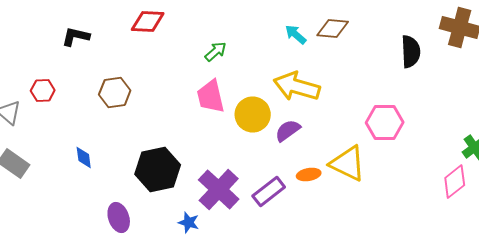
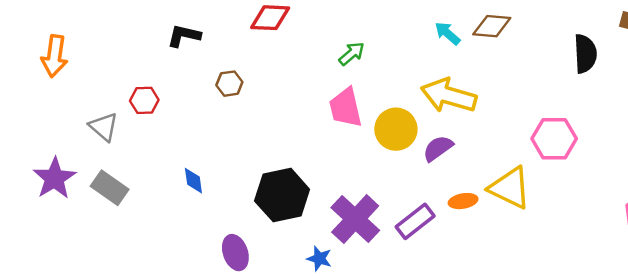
brown hexagon: (115, 92) -> (229, 84), moved, size x0.7

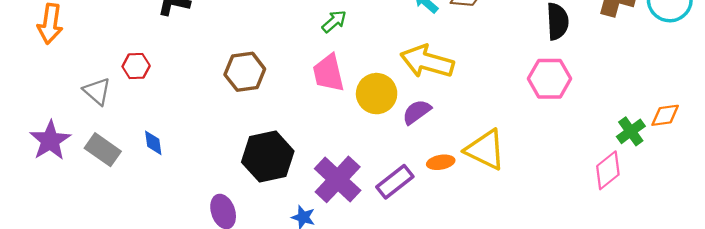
brown hexagon: (229, 84) -> (245, 72), moved, size x1.6
pink hexagon: (554, 139) -> (549, 79), moved
blue diamond: (193, 181) -> (153, 143), moved

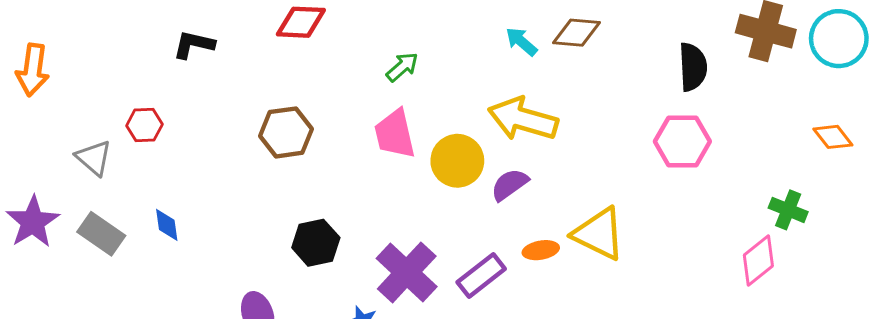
orange diamond: (665, 115) -> (833, 137), moved, turned 60
green cross: (631, 131) -> (788, 210), turned -32
black hexagon: (268, 157) -> (316, 243), size x0.7

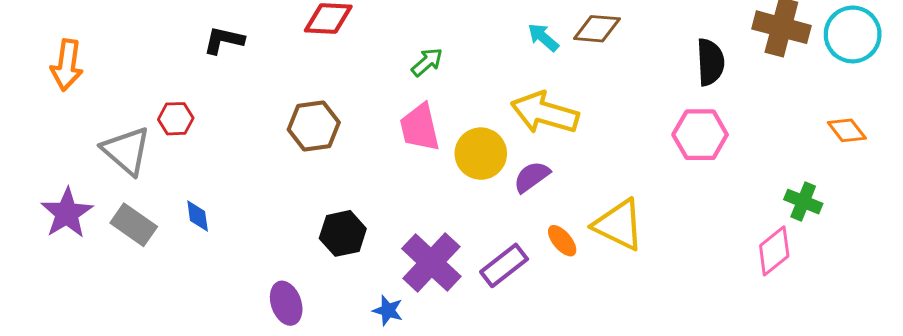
gray triangle: (94, 158) -> (126, 151), size x1.4
orange ellipse: (541, 250) -> (562, 241), turned 60

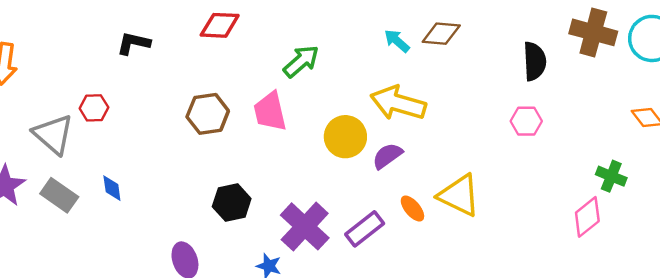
green arrow: (427, 62) -> (301, 61), size x1.4
pink trapezoid: (420, 127) -> (270, 112), moved
pink hexagon: (700, 135) -> (526, 121), size x0.7

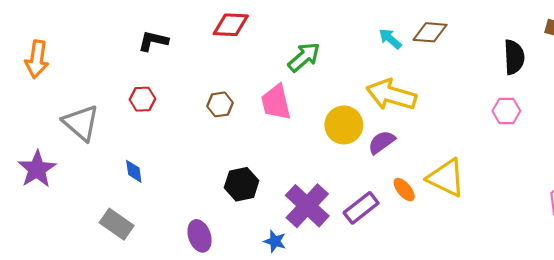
red hexagon: (94, 108) -> (142, 99), moved
brown hexagon: (208, 114) -> (220, 104), size x0.7
gray rectangle: (59, 195) -> (117, 224), moved

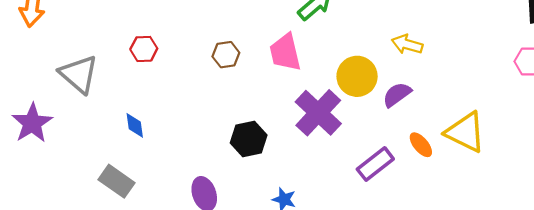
yellow arrow: (391, 95) -> (407, 44), size x0.6
purple cross: (307, 206) -> (318, 113), moved

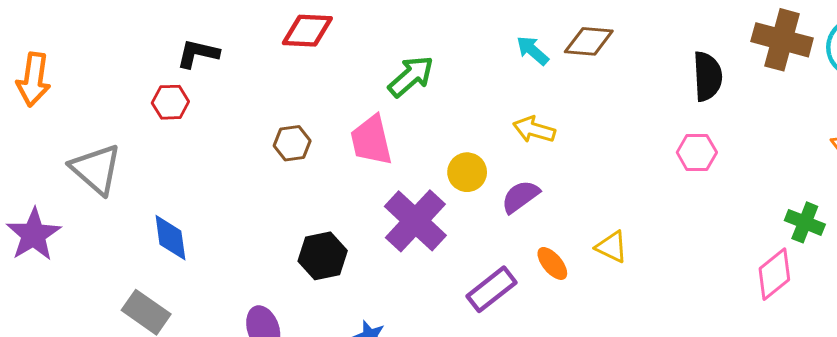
red hexagon: (144, 49) -> (170, 102), moved
yellow circle: (357, 76) -> (467, 172), size x0.7
blue diamond: (135, 125) -> (170, 238), size x1.4
yellow triangle: (465, 132) -> (612, 247), size x0.6

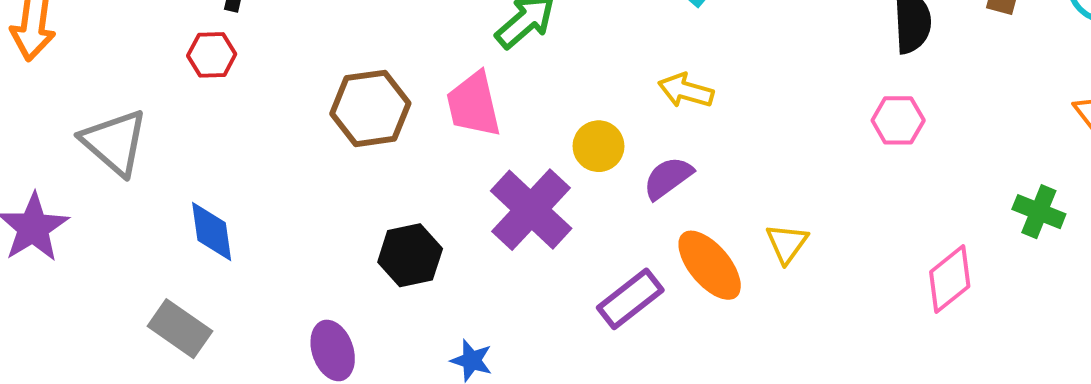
brown hexagon: (292, 143) -> (370, 108), size x1.6
yellow triangle: (612, 247) -> (787, 243), turned 40
orange ellipse: (552, 263) -> (710, 265), size x1.6
pink diamond: (774, 274) -> (950, 279), moved

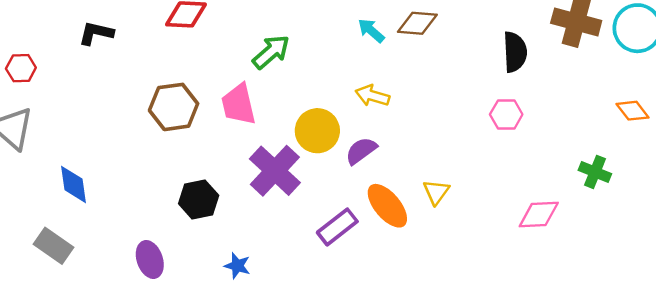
red hexagon: (212, 55) -> (21, 68), moved
yellow circle: (599, 146) -> (317, 131), size x1.4
pink diamond: (950, 279) -> (539, 214), turned 36

